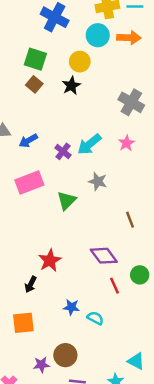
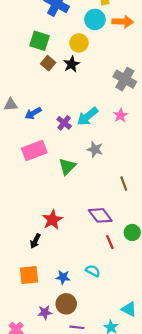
brown square: (34, 84) -> (48, 63), moved
blue star: (71, 307) -> (63, 277), moved

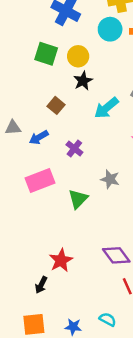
yellow circle: (79, 43) -> (78, 56), moved
brown square: (48, 63) -> (56, 105), moved
cyan arrow: (87, 116) -> (106, 108), moved

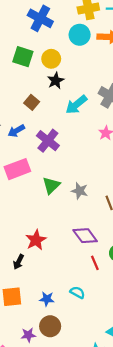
purple cross: (74, 148) -> (48, 141), size x1.5
gray star: (110, 179) -> (80, 191), moved

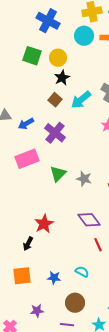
brown square: (32, 102) -> (55, 100), moved
brown circle: (50, 326) -> (75, 303), moved

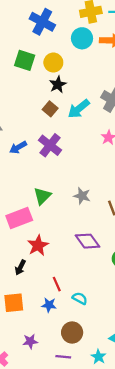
blue arrow: (26, 124) -> (18, 147), moved
pink rectangle: (27, 159) -> (19, 218), moved
green triangle: (58, 174) -> (42, 196), moved
red line: (98, 245) -> (57, 284), moved

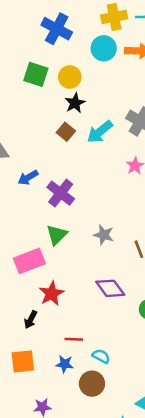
purple cross: (50, 145) -> (61, 193), moved
red line: (57, 284) -> (74, 339), turned -64
brown circle: (72, 332) -> (92, 384), moved

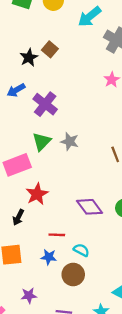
black star: (75, 103) -> (29, 58), moved
cyan arrow: (100, 132) -> (90, 17), moved
gray star: (104, 235) -> (70, 142), moved
purple diamond: (110, 288) -> (90, 207), moved

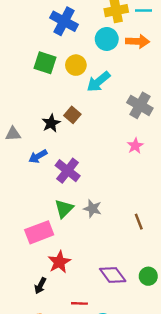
cyan arrow: (90, 17) -> (98, 82), moved

